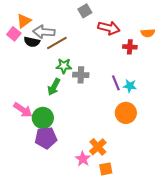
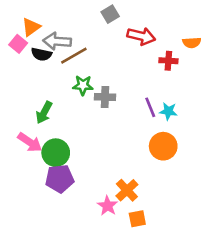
green arrow: (54, 87) -> (44, 113), moved

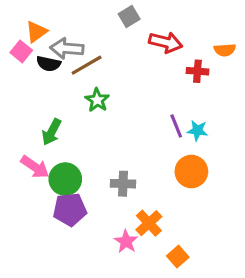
green star: (83, 85) -> (97, 100), turned 30
gray cross: (105, 97) -> (123, 184), moved
orange square: (137, 219) -> (178, 257), moved, turned -30

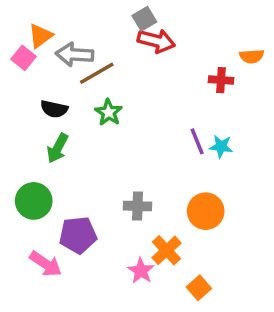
red arrow: (166, 42) -> (156, 41), moved
black semicircle: (49, 64) -> (54, 109), moved
pink arrow: (35, 167) -> (46, 264), moved
orange circle: (191, 172) -> (206, 211), moved
green circle: (65, 179) -> (34, 201), moved

